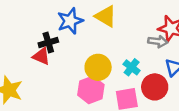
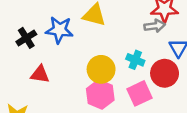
blue star: (70, 21) -> (59, 30), turned -30
black cross: (48, 42) -> (26, 38), moved

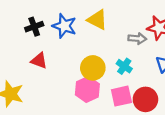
gray arrow: (155, 26) -> (137, 38), moved
red circle: (165, 73) -> (145, 99), moved

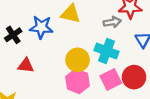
cyan cross: (124, 66) -> (107, 51), size x1.5

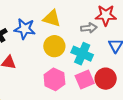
yellow circle: (78, 60) -> (54, 46), moved

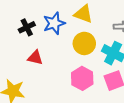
blue star: (25, 29) -> (54, 23), turned -30

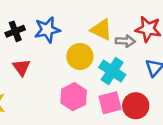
yellow triangle: (83, 14) -> (101, 30), moved
red triangle: (35, 58) -> (21, 67), turned 35

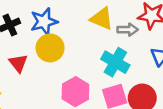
yellow circle: (80, 57) -> (50, 48), moved

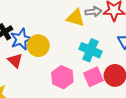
blue star: (44, 22) -> (21, 39), moved
gray arrow: (128, 30) -> (93, 12), moved

